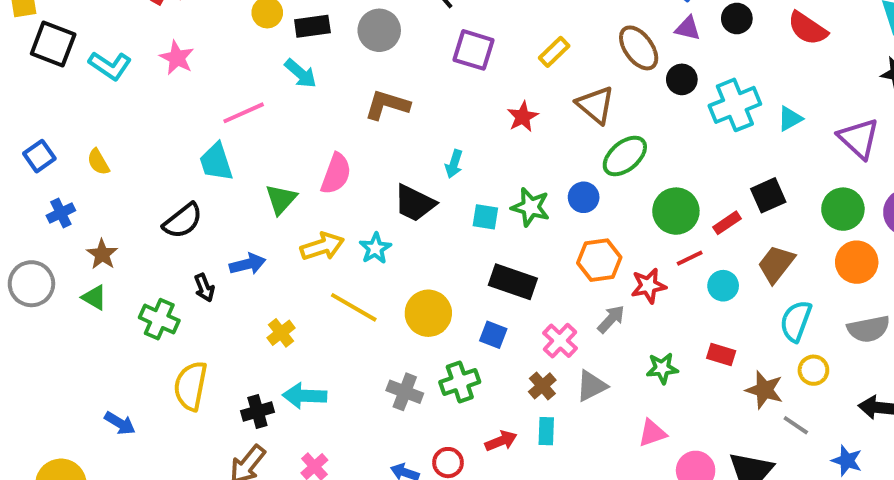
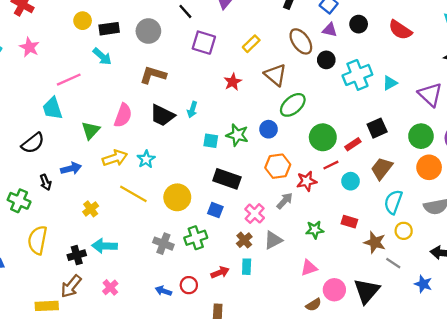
black trapezoid: (415, 203) -> (162, 115), moved

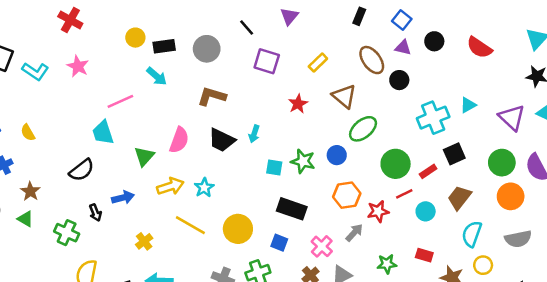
cyan cross: (357, 75) -> (433, 118), moved

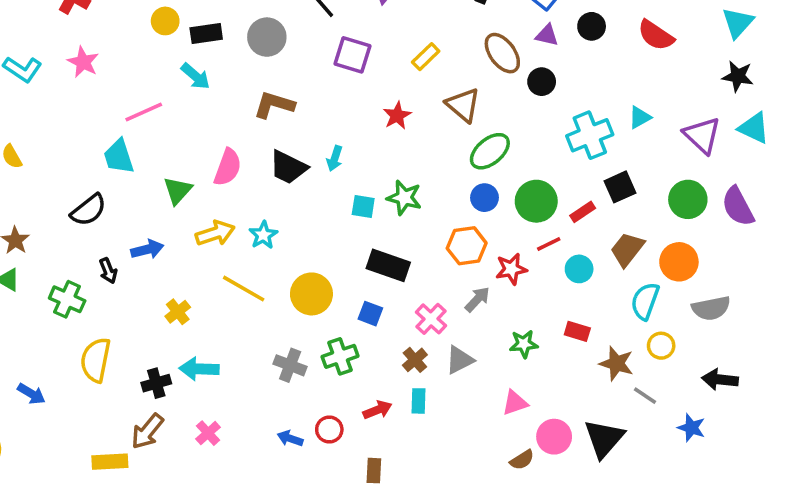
blue circle: (337, 155) -> (485, 198), moved
orange circle: (511, 196) -> (679, 262), moved

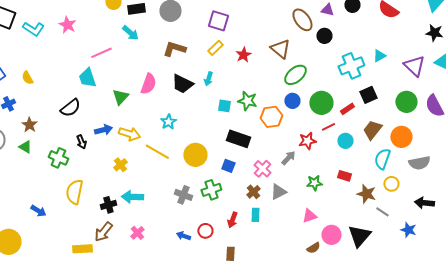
yellow rectangle: (426, 57) -> (215, 48), moved
yellow arrow: (215, 233) -> (129, 134), moved, turned 35
orange hexagon: (467, 246) -> (271, 117), moved
red arrow: (377, 410) -> (232, 220), turned 133

